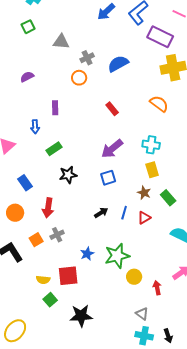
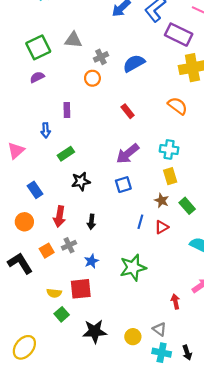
green square: (28, 27) -> (38, 47), moved, size x1.6
black arrow: (101, 213) -> (91, 222), moved, turned 128
blue star: (87, 254) -> (91, 261), moved
yellow circle: (134, 277) -> (133, 337), moved

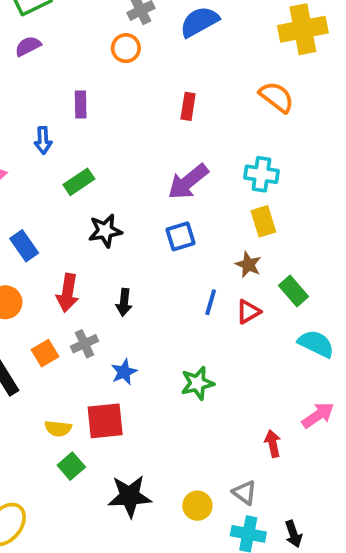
red rectangle: (128, 111) -> (188, 106), turned 48
green rectangle: (187, 206) -> (293, 291), moved
green star: (133, 268) -> (197, 383), size x0.7

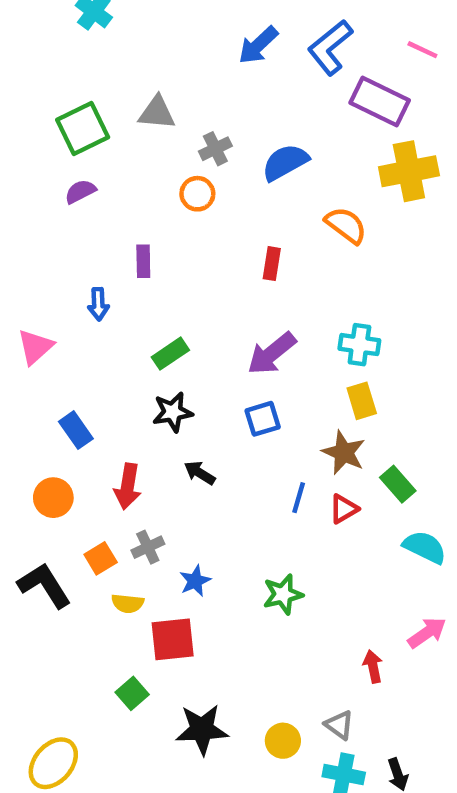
orange semicircle: (277, 97) -> (346, 225), moved
green rectangle: (79, 182) -> (170, 354), moved
brown star: (248, 265) -> (344, 453), size x1.4
black arrow: (124, 302) -> (200, 473), moved, turned 116
yellow semicircle: (58, 428) -> (128, 603), moved

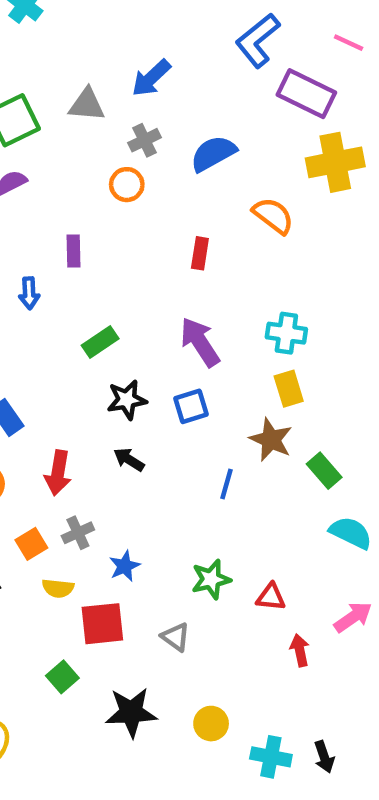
blue arrow: (258, 45) -> (151, 78), moved
purple arrow: (272, 354) -> (200, 342), turned 96
black star: (173, 412) -> (127, 400), moved
red triangle: (344, 509) -> (271, 597), moved, turned 36
gray triangle: (339, 725) -> (176, 637), moved

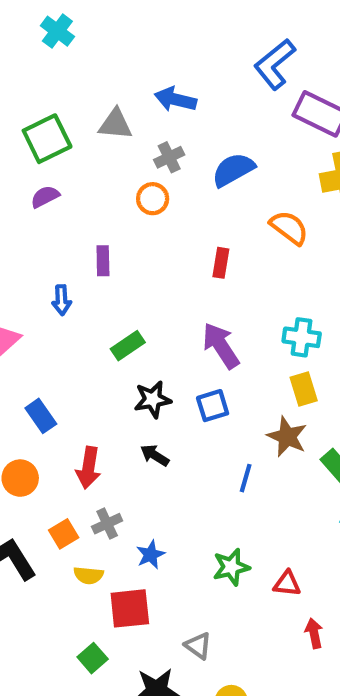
blue arrow: (151, 78) -> (175, 99), turned 57
gray triangle: (176, 637) -> (198, 646), moved

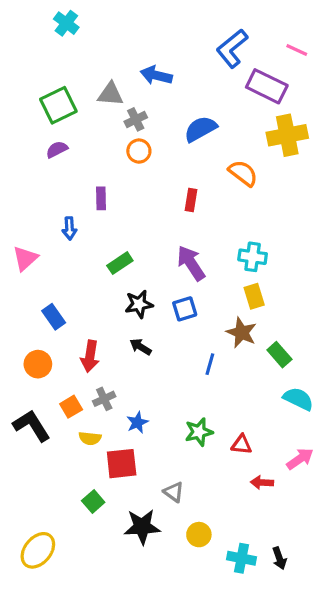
gray cross: (169, 157) -> (136, 119), moved
red arrow: (314, 633) -> (262, 482), turned -75

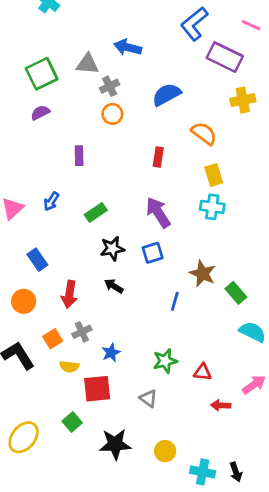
yellow cross: (287, 135) -> (243, 100), size x0.7
blue arrow: (69, 228) -> (51, 201), moved, turned 36
yellow rectangle: (254, 296) -> (214, 175), moved
gray triangle: (174, 492) -> (148, 398), moved
yellow ellipse: (38, 550) -> (24, 437), moved

